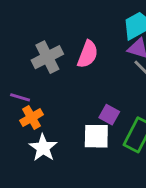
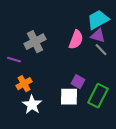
pink semicircle: (88, 54) -> (76, 40), moved
purple line: (20, 97) -> (14, 60), moved

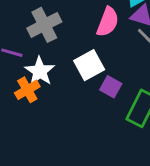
white square: (69, 97) -> (89, 65), moved, turned -30
white star: (32, 105) -> (40, 71), moved

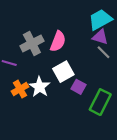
pink semicircle: (108, 22) -> (58, 41), moved
white star: (40, 71) -> (40, 87), moved

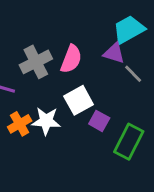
purple triangle: (100, 37) -> (114, 53), moved
white star: (40, 87) -> (46, 121), turned -30

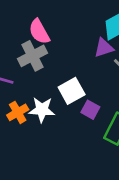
purple triangle: (114, 53) -> (104, 48), turned -35
pink semicircle: (71, 59) -> (39, 32), moved, turned 130

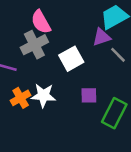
white square: (72, 91) -> (71, 59), moved
purple square: (90, 110) -> (89, 95), turned -30

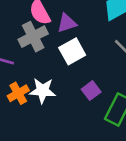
purple triangle: (102, 37) -> (67, 23), moved
purple square: (89, 95) -> (91, 91), turned -36

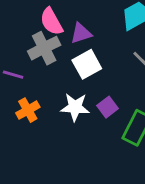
white star: (43, 91) -> (75, 107), moved

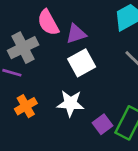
gray cross: (44, 48) -> (23, 48), moved
purple square: (108, 107) -> (102, 124), moved

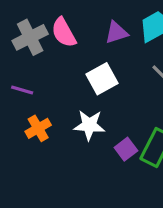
purple triangle: (76, 34) -> (116, 33), moved
gray cross: (23, 48) -> (30, 37), moved

